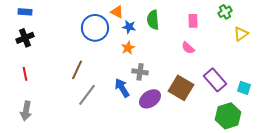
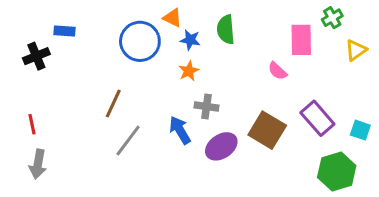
blue rectangle: (25, 12) -> (65, 31), moved
pink rectangle: (193, 21) -> (301, 40), moved, size x1.5
red line: (25, 74) -> (32, 124), moved

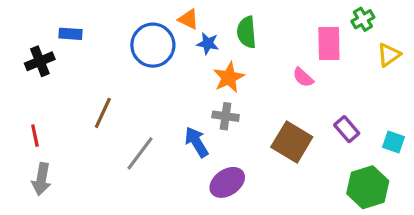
orange star: (189, 71) -> (229, 77), moved, size x1.4
brown line: (113, 103) -> (103, 113), moved
purple rectangle: (317, 118) -> (347, 129), size x0.7
purple ellipse: (221, 146) -> (227, 182), moved

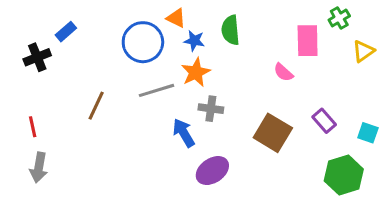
blue rectangle: (71, 34) -> (66, 32), turned -45
orange star: (229, 77) -> (196, 72), moved
gray line: (140, 153) -> (157, 90), moved, turned 36

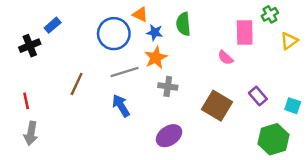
blue arrow: (184, 133) -> (121, 106), moved

